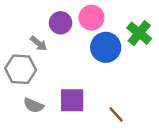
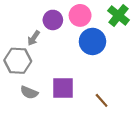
green cross: (139, 33) -> (119, 15), moved
gray arrow: (39, 43) -> (34, 38), turned 84

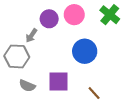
blue circle: (92, 41) -> (85, 51), moved

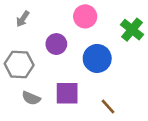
green cross: (110, 15) -> (132, 30), moved
purple circle: (49, 19) -> (56, 44), moved
gray arrow: (31, 36) -> (23, 19), moved

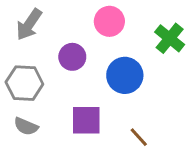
gray arrow: (23, 19) -> (29, 24), size x1.5
gray semicircle: (31, 98) -> (26, 126), moved

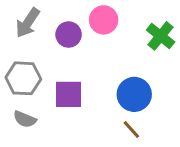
purple circle: (72, 57) -> (69, 35), moved
blue circle: (125, 75) -> (134, 94), moved
purple square: (86, 120) -> (69, 94), moved

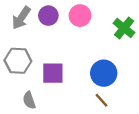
purple circle: (69, 35) -> (48, 16), moved
gray semicircle: (25, 119) -> (29, 100), moved, turned 48

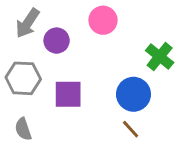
purple circle: (48, 16) -> (57, 41), moved
green cross: (124, 28) -> (160, 57), moved
gray semicircle: (29, 100) -> (23, 129), moved

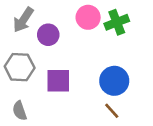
green cross: (160, 57) -> (117, 22), moved, turned 30

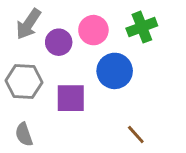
pink circle: (88, 17) -> (93, 30), moved
blue circle: (114, 81) -> (115, 71), moved

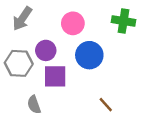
green cross: (142, 27) -> (123, 21), moved, turned 30
purple circle: (59, 42) -> (46, 50), moved
gray semicircle: (24, 134) -> (34, 105), moved

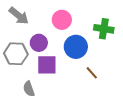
gray arrow: (22, 19) -> (19, 16), turned -85
green cross: (123, 21) -> (104, 29), moved
brown line: (106, 105) -> (92, 73), moved

